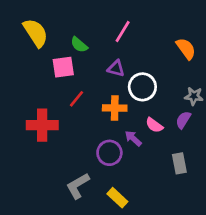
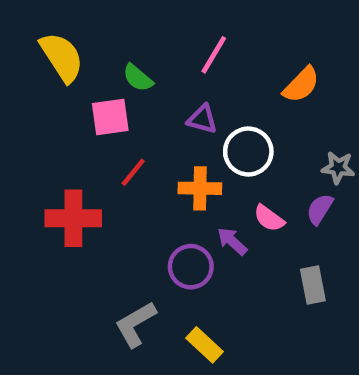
orange semicircle: (186, 49) -> (301, 85), moved, turned 80

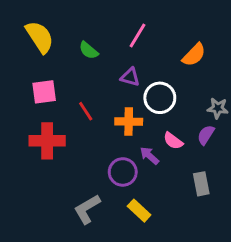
pink square: (110, 117) -> (44, 92), moved
red line: (133, 172) -> (86, 111), turned -72
yellow rectangle: (205, 345) -> (139, 211), moved

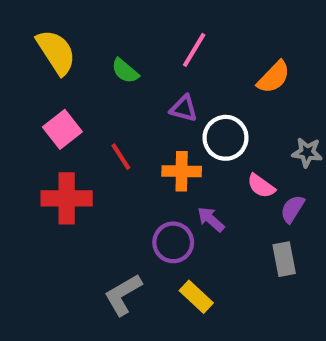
pink square: (44, 92) -> (62, 129), turned -30
purple semicircle: (206, 135) -> (292, 209), moved
pink semicircle: (173, 141) -> (261, 186), moved

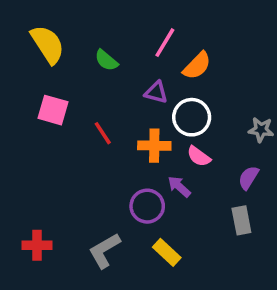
orange semicircle: (274, 77) -> (197, 66), moved
pink square: (62, 129) -> (53, 110), turned -36
pink semicircle: (261, 186) -> (199, 156), moved
red cross: (67, 198) -> (37, 245), moved, size x0.7

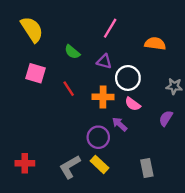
green semicircle: (106, 60) -> (72, 52), moved
orange semicircle: (197, 66) -> (155, 44), moved, turned -126
gray rectangle: (241, 220) -> (147, 168), moved
yellow rectangle: (167, 252) -> (99, 164), moved

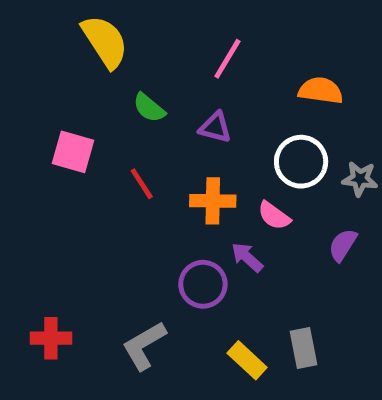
yellow semicircle: (32, 29) -> (105, 42), moved
white circle: (128, 78) -> (301, 162), moved
yellow rectangle: (99, 164) -> (247, 360), moved

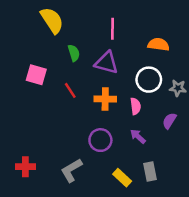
pink line: (227, 59) -> (112, 29), turned -30
green semicircle: (149, 108) -> (74, 53), turned -147
purple triangle: (215, 127) -> (106, 63), size x1.5
pink semicircle: (274, 216) -> (135, 106), turned -133
purple arrow: (247, 257) -> (138, 136), moved

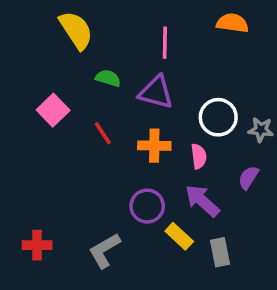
orange semicircle: (158, 45) -> (232, 23), moved
green semicircle: (74, 53) -> (108, 78), turned -56
pink square: (36, 75) -> (53, 110), turned 30
purple arrow: (138, 136) -> (202, 201), size x1.5
yellow rectangle: (122, 178) -> (179, 236), moved

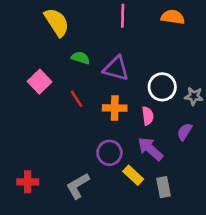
pink line: (165, 43) -> (123, 16), moved

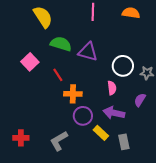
green semicircle: (80, 58) -> (61, 44), size x1.5
orange cross: (115, 108) -> (73, 94), moved
purple arrow: (150, 149) -> (114, 113), turned -30

